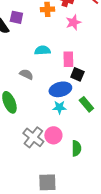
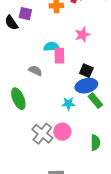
pink star: (73, 22) -> (82, 35), moved
pink rectangle: (68, 59) -> (59, 56), moved
blue ellipse: (60, 89) -> (86, 86), moved
green semicircle: (76, 148) -> (95, 143), moved

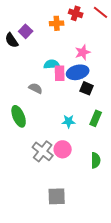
purple square: (25, 14) -> (26, 31), turned 32
blue ellipse: (86, 86) -> (78, 72), moved
green rectangle: (95, 101) -> (96, 118), turned 63

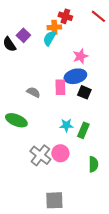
red cross: (76, 13) -> (65, 16), moved
cyan semicircle: (52, 64) -> (49, 38), moved, turned -56
pink rectangle: (60, 73) -> (60, 87), moved
green ellipse: (19, 116) -> (16, 120), turned -45
green rectangle: (96, 118) -> (83, 130), moved

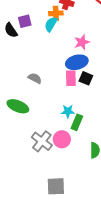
purple square: (23, 35) -> (25, 21), turned 32
pink rectangle: (60, 87) -> (71, 78), moved
green rectangle: (83, 130) -> (77, 122), moved

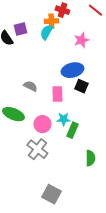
pink star: (82, 42) -> (81, 40), moved
pink rectangle: (71, 78) -> (57, 94), moved
pink circle: (62, 139) -> (42, 124), moved
gray square: (56, 186) -> (51, 194), turned 30

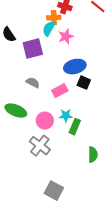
purple square: (20, 29) -> (33, 49), moved, size x1.5
pink star: (81, 40) -> (66, 37), moved
pink rectangle: (57, 94) -> (60, 91), turned 63

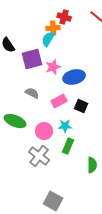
pink star: (66, 37) -> (53, 67), moved
black square: (84, 83) -> (81, 106), moved
green rectangle: (75, 127) -> (68, 146), moved

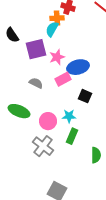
pink rectangle: (59, 101) -> (63, 79), moved

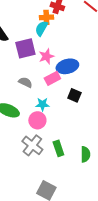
cyan star: (69, 116) -> (42, 104), moved
green rectangle: (72, 136) -> (58, 148), moved, turned -42

